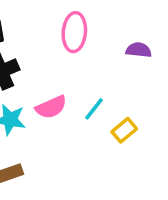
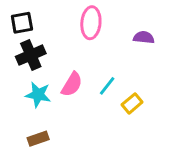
pink semicircle: (51, 107) -> (72, 84), turned -35

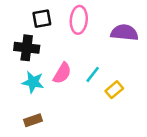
black square: (22, 23) -> (42, 19), moved
purple semicircle: (144, 37) -> (124, 33), size x1.5
black cross: (31, 55) -> (27, 48), turned 30

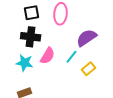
purple semicircle: (124, 33) -> (87, 38), moved, turned -40
black cross: (27, 48) -> (31, 37), moved

